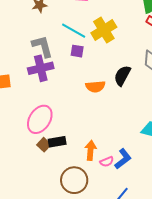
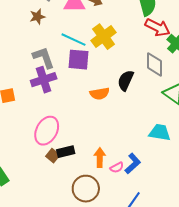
purple square: (77, 51) -> (79, 60), size x1.6

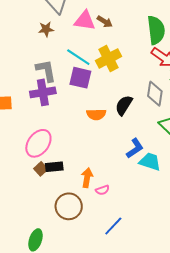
blue L-shape: (133, 163) -> (135, 148), moved

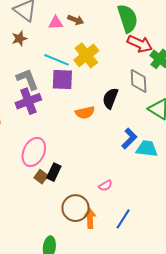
pink triangle: (85, 21) -> (56, 23), size x0.7
black rectangle: (54, 167) -> (54, 172), turned -48
orange arrow: (87, 178) -> (90, 218), moved

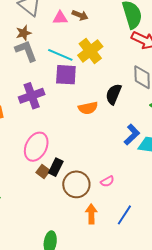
gray L-shape: (27, 79) -> (26, 51), moved
brown circle: (76, 208) -> (76, 184), moved

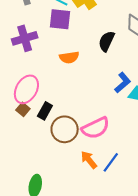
orange semicircle: (88, 108) -> (69, 57), moved
brown square: (43, 171) -> (23, 109), moved
pink semicircle: (107, 181) -> (96, 128), size x2.0
orange arrow: (91, 214) -> (89, 160), moved, turned -42

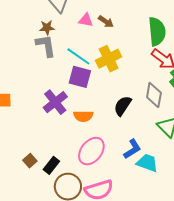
purple cross: (25, 38) -> (55, 102), moved, turned -30
pink ellipse: (26, 89) -> (91, 151), moved

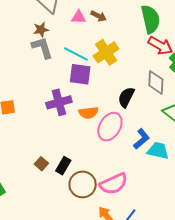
purple cross: (55, 102) -> (59, 102), turned 30
pink ellipse: (91, 151) -> (110, 127), moved

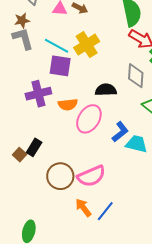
black semicircle: (126, 97) -> (106, 90), turned 60
black rectangle: (63, 166) -> (34, 147), moved

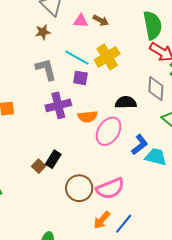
gray L-shape: (23, 39) -> (46, 69), moved
purple square: (60, 66) -> (80, 78), size x0.7
orange arrow: (83, 208) -> (102, 220), turned -102

